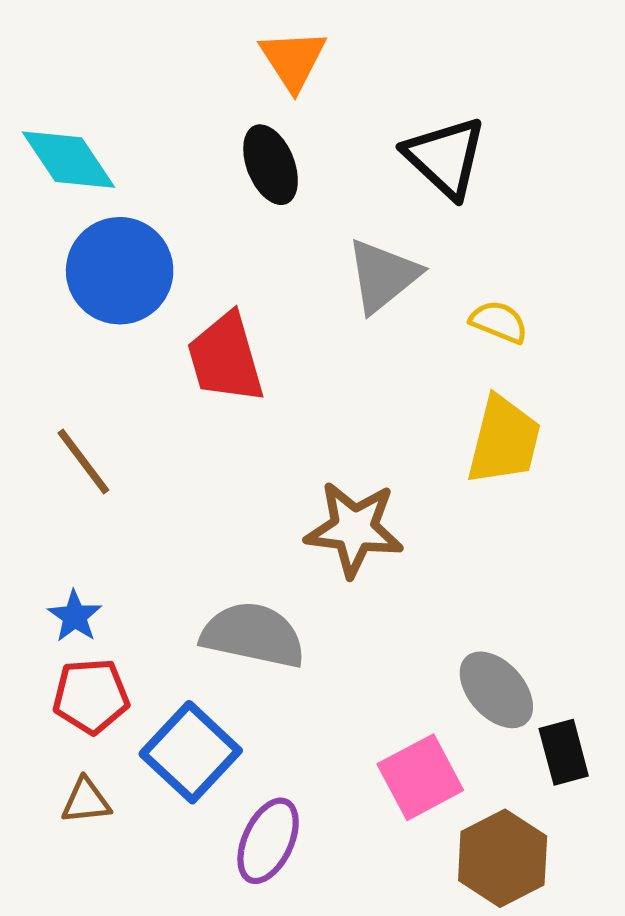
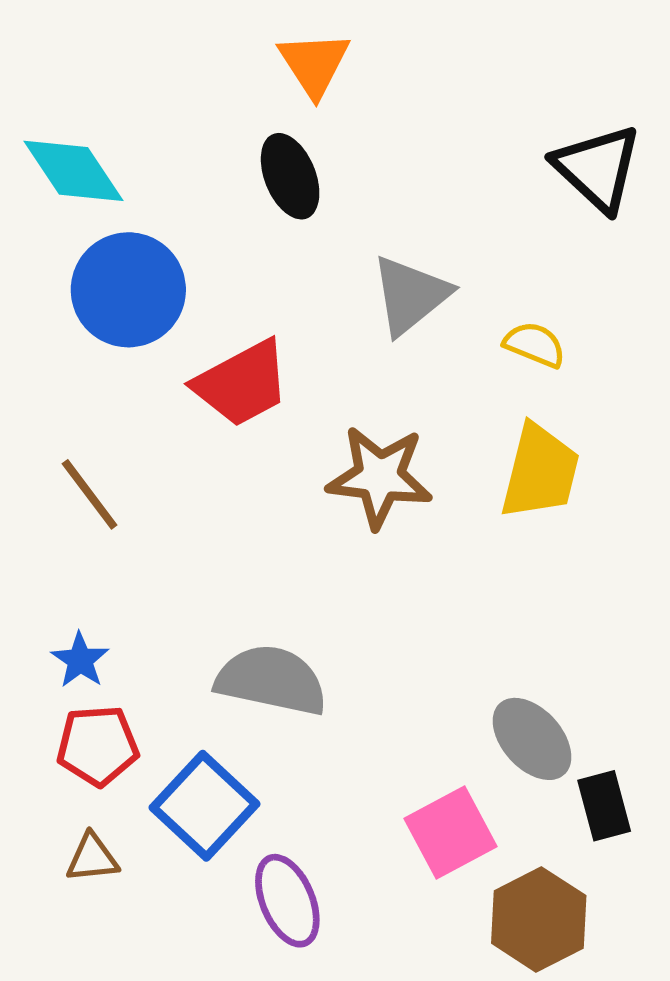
black triangle: (445, 157) -> (598, 168), moved
red trapezoid: (226, 358) -> (242, 383), turned -102
brown star: (354, 529) -> (380, 477), moved
purple ellipse: (268, 841) -> (287, 901), turned -48

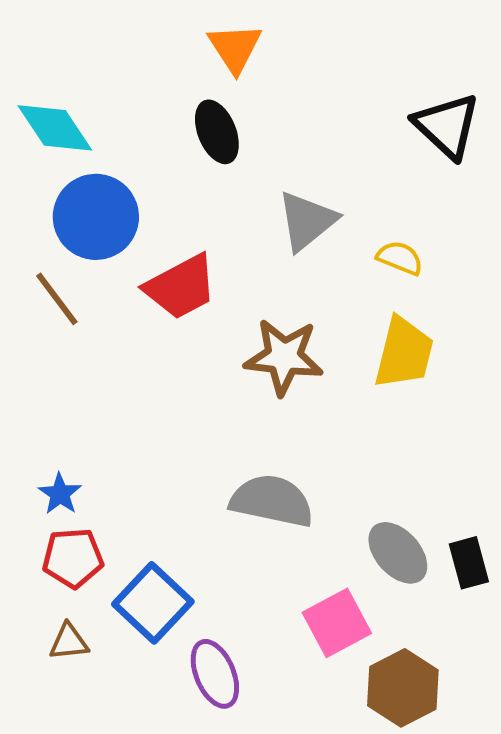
brown line: (90, 494) -> (57, 299), moved
gray semicircle: (271, 680) -> (272, 501), moved
black rectangle: (604, 806) -> (469, 563), moved

